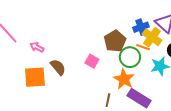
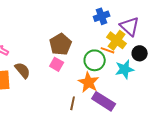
blue cross: (141, 27) -> (102, 16), moved
brown pentagon: (115, 41) -> (61, 44), moved

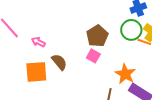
green circle: (95, 60) -> (131, 30), moved

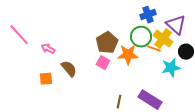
orange square: (36, 72) -> (46, 79), size x0.6
orange star: (125, 74) -> (128, 55), moved, turned -30

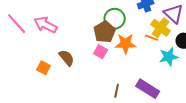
green circle: (141, 37) -> (115, 19), moved
pink arrow: (48, 49) -> (46, 25), moved, size x1.6
orange square: (46, 79) -> (44, 68), turned 32

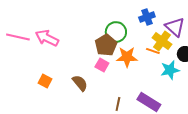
pink line: (17, 24) -> (18, 37), turned -35
brown semicircle: (67, 58) -> (80, 83), moved

